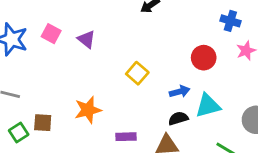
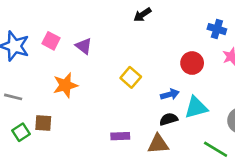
orange star: (88, 110) -> (65, 85), moved

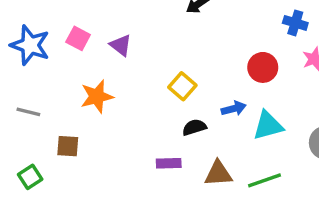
black semicircle: (169, 119) -> (194, 127), moved
green square: (21, 132) -> (30, 177), moved
green line: (216, 149) -> (264, 180), moved, turned -50

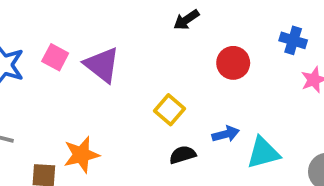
purple triangle: (121, 45) -> (102, 65), size x1.5
red circle: (263, 67) -> (233, 63), moved
orange star: (97, 97) -> (81, 155), moved

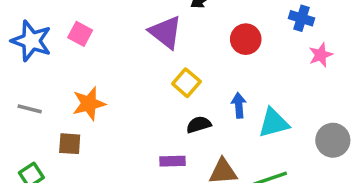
purple triangle: (102, 65) -> (166, 32), moved
blue arrow: (226, 134) -> (239, 105), turned -80
orange star: (81, 155) -> (89, 104), moved

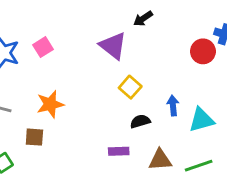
pink square: (80, 34) -> (43, 47), turned 30
red circle: (246, 39) -> (203, 51), moved

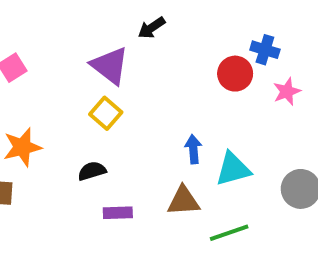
yellow square: (130, 87) -> (106, 113), moved
black semicircle: (140, 121) -> (92, 171), moved
brown triangle: (160, 160) -> (183, 201), moved

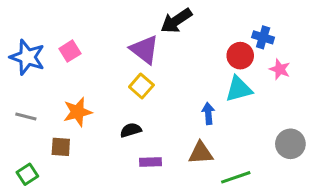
black arrow: (152, 28) -> (176, 21), size x1.5
pink star: (287, 91) -> (280, 69), turned -30
cyan triangle: (233, 169) -> (239, 89), moved

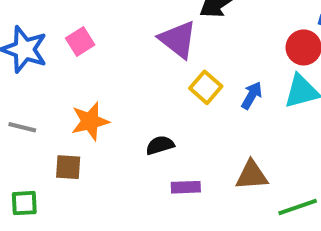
yellow square: (141, 86) -> (206, 87), moved
blue arrow: (208, 113) -> (252, 95), moved, turned 35
green square: (27, 174) -> (24, 203), turned 30

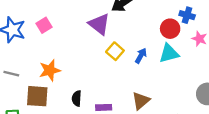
black semicircle: (160, 145) -> (77, 98), moved, turned -70
brown square: (68, 167) -> (37, 96), size x1.5
brown triangle: (252, 175) -> (141, 101), turned -36

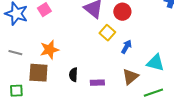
red circle: (170, 29) -> (122, 12), moved
cyan triangle: (169, 53) -> (155, 63), moved, turned 30
blue arrow: (141, 56) -> (126, 47), moved

